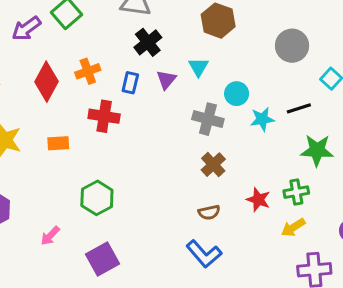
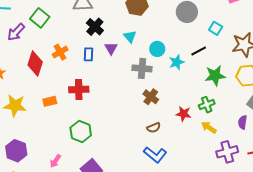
red cross: (104, 116) -> (79, 90), moved
yellow arrow: (293, 228) -> (209, 127), turned 77

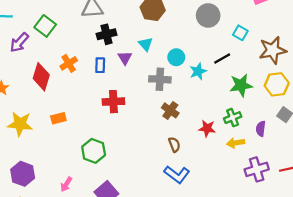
black cross: (95, 27) -> (107, 34), turned 36
red cross: (79, 90) -> (113, 102), moved
purple semicircle: (243, 122) -> (261, 129), moved
yellow arrow: (209, 127) -> (236, 143), turned -42
brown semicircle: (154, 128) -> (174, 145), turned -88

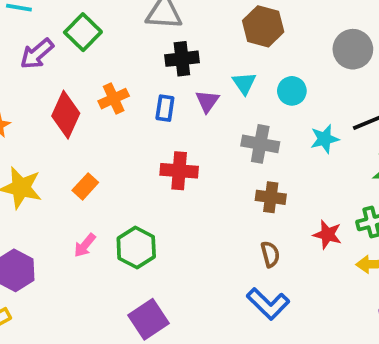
cyan circle: (176, 57) -> (292, 91), moved
brown cross: (170, 110) -> (271, 197), turned -35
orange rectangle: (58, 118) -> (85, 186), turned -40
pink arrow: (66, 184) -> (85, 245), moved

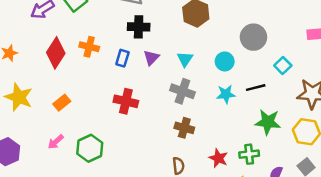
cyan triangle: (244, 83) -> (185, 59), moved
cyan circle: (292, 91) -> (225, 61), moved
orange cross: (114, 99) -> (89, 47), turned 30

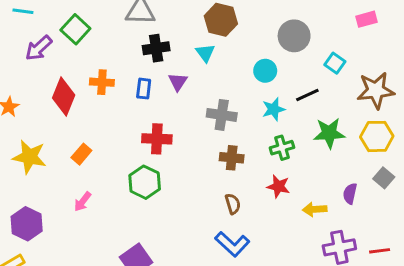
cyan triangle: (185, 59) -> (205, 53), moved
green hexagon: (90, 148) -> (145, 182), moved
green cross: (249, 154) -> (282, 148), moved

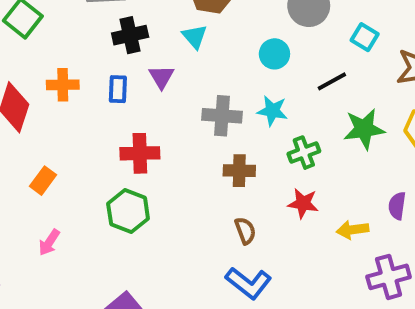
cyan star: (274, 109) -> (272, 111), moved, turned 30

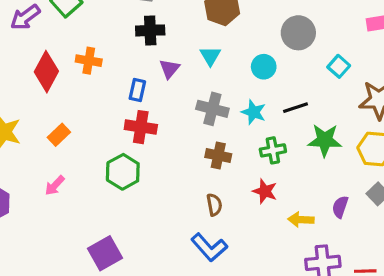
cyan triangle: (195, 36) -> (210, 56), moved
black line: (332, 81) -> (295, 108), moved
blue rectangle: (118, 89) -> (137, 90), moved

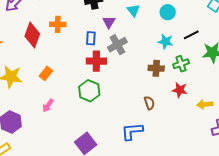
gray cross: (212, 109) -> (117, 45), moved, turned -36
brown cross: (218, 156) -> (156, 68), moved
blue L-shape: (209, 247) -> (132, 131), moved, turned 135

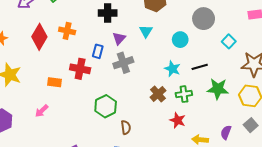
red cross: (96, 61) -> (80, 69), moved
brown cross: (156, 68) -> (158, 94), turned 35
orange rectangle: (46, 73) -> (55, 82), moved, turned 48
green hexagon: (89, 91) -> (106, 106), moved
brown semicircle: (149, 103) -> (126, 127), moved

